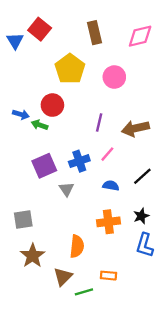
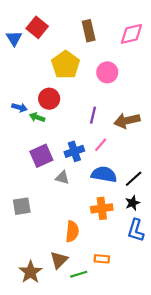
black line: (142, 176) -> (134, 179), moved
blue semicircle: (111, 186) -> (104, 174), size x1.6
gray triangle: (66, 189) -> (62, 178), turned -40
brown star: (33, 256) -> (30, 272), moved

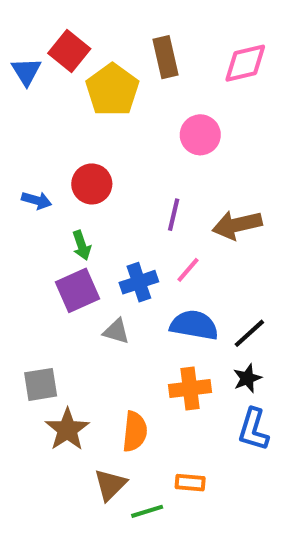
yellow pentagon: (66, 65) -> (112, 90), moved
green arrow: (37, 117) -> (82, 245), moved, turned -128
brown star: (30, 272) -> (67, 429), moved

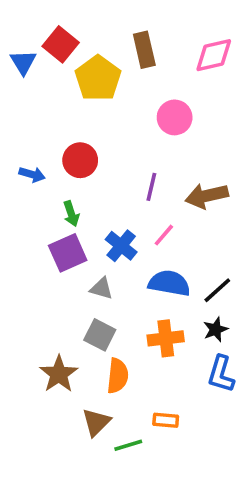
blue cross: (139, 282) -> (121, 246), turned -32
gray square: (41, 384) -> (100, 335), moved, turned 36

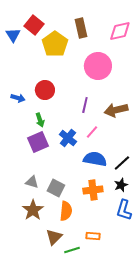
pink circle: (175, 117) -> (98, 66), size x1.4
gray triangle: (102, 288) -> (32, 182), moved

